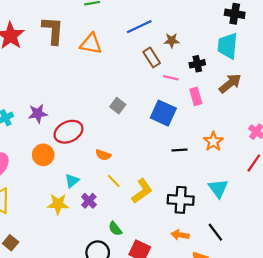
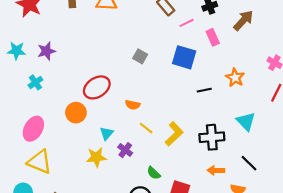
pink line: (171, 78) -> (187, 23), turned -32
purple star: (38, 113) -> (47, 51), moved

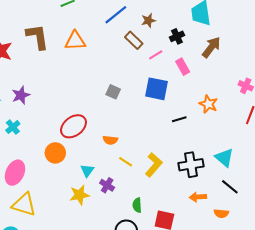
cyan triangle: (246, 121) -> (224, 158), moved
green semicircle: (154, 173) -> (137, 205), turned 48

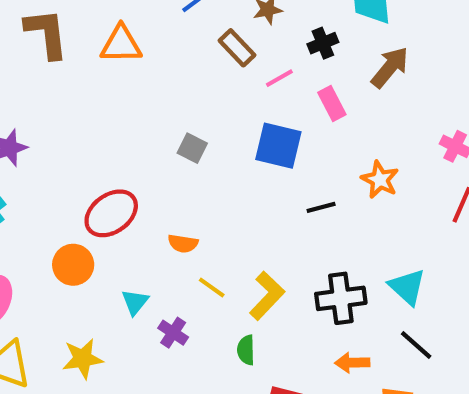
yellow star: (79, 195) -> (83, 359), moved
green semicircle: (137, 205) -> (246, 350), moved

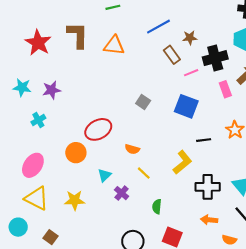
black cross: (323, 43) -> (215, 58), size x1.6
pink rectangle: (332, 103) -> (225, 89), moved
yellow L-shape: (267, 296) -> (182, 162), moved

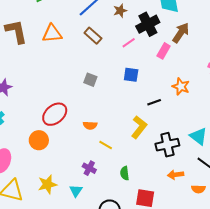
brown rectangle: (172, 55) -> (93, 36), moved
pink rectangle: (225, 89) -> (164, 51), turned 63
blue square: (186, 106) -> (131, 75), size x0.7
cyan triangle: (104, 175) -> (76, 191), moved

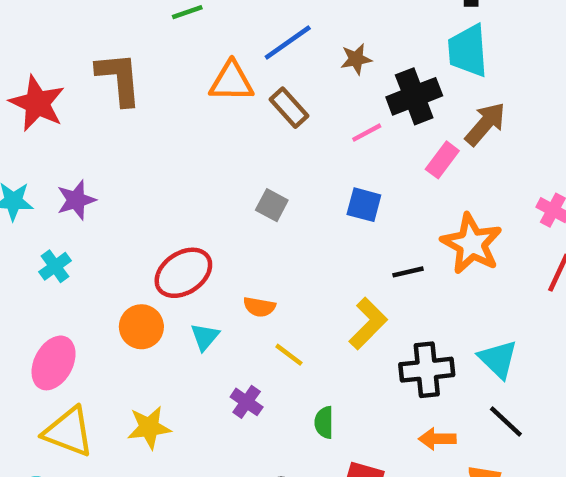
orange triangle: (52, 33) -> (231, 82), moved
orange star: (181, 87) -> (472, 244), size x1.5
cyan triangle: (76, 191) -> (205, 337), moved

